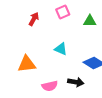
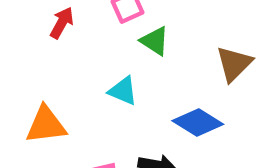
green triangle: (90, 21) -> (155, 41), moved, turned 32

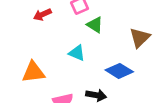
red arrow: (62, 23) -> (42, 15), turned -144

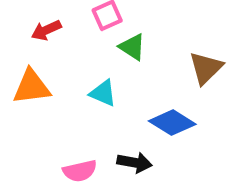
orange triangle: (33, 72) -> (32, 87), moved

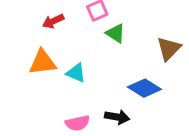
cyan triangle: (103, 93) -> (76, 73), moved

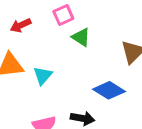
cyan triangle: (76, 73) -> (43, 76), turned 48

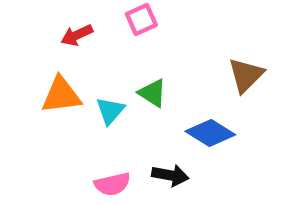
green triangle: (81, 37) -> (152, 93), moved

